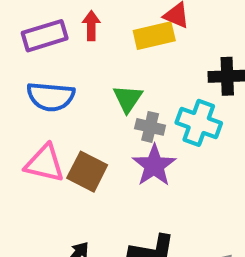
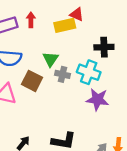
purple star: (154, 165) -> (97, 99), moved, turned -30
brown square: (87, 172) -> (32, 81), moved

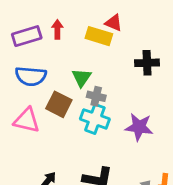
yellow rectangle: (65, 25) -> (99, 36), turned 30
cyan cross: (89, 72) -> (95, 119), moved

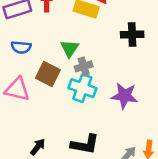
blue semicircle: (31, 76) -> (21, 47), size x0.7
gray cross: (96, 96) -> (84, 66), turned -30

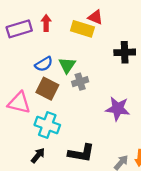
blue semicircle: (21, 47) -> (44, 64), moved, turned -36
cyan cross: (82, 88) -> (47, 125), moved

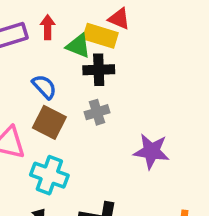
black cross: (125, 52) -> (99, 70), moved
blue semicircle: (44, 64) -> (44, 87), turned -102
green triangle: (67, 65) -> (78, 46), moved, turned -42

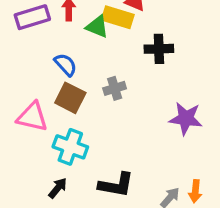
black cross: (99, 70) -> (159, 49), moved
purple star: (151, 151) -> (186, 118), moved

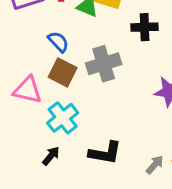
gray cross: (115, 88) -> (104, 64), size x1.6
cyan cross: (70, 147) -> (63, 118), turned 32

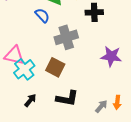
blue semicircle: (58, 42) -> (42, 15), moved
brown square: (63, 72) -> (55, 67), moved
cyan cross: (63, 118) -> (24, 69), moved

